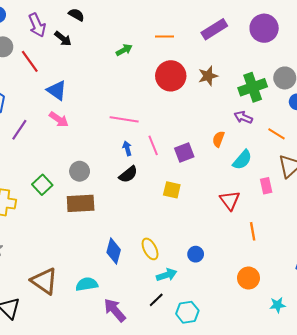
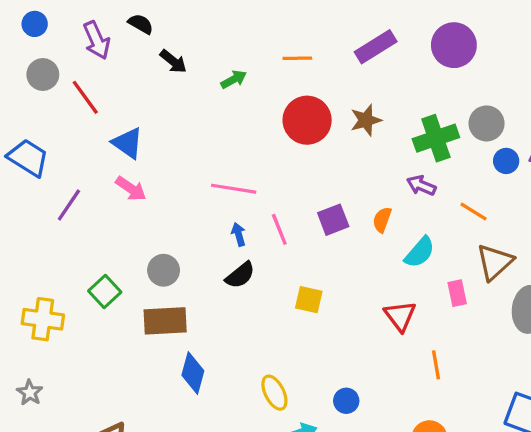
black semicircle: (76, 15) -> (141, 24), moved
black arrow: (63, 39) -> (173, 61), moved
purple square: (184, 153) -> (333, 220), moved
blue diamond: (114, 251) -> (193, 373), moved

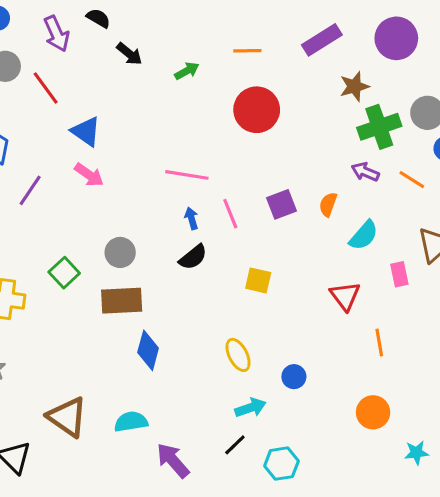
brown star: (366, 120) -> (354, 86), moved
orange line: (473, 212) -> (412, 180), moved
yellow ellipse: (274, 393) -> (238, 355), moved

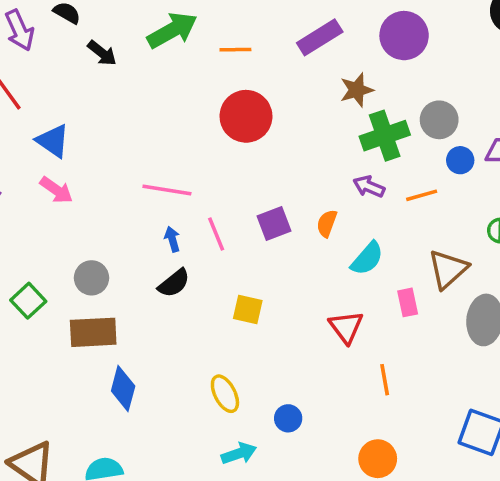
green arrow: (187, 71) -> (172, 30), moved, size x1.8
orange line: (412, 180) -> (422, 195), turned -48

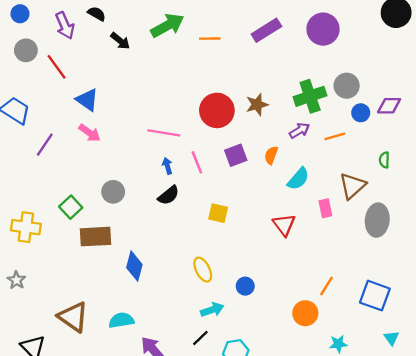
brown star: (357, 90) -> (257, 105), moved
red circle: (246, 116) -> (217, 110), moved
purple arrow: (369, 187) -> (299, 130), turned 126
brown rectangle: (93, 332) -> (95, 237), moved
orange line: (385, 380) -> (327, 286), moved, turned 42

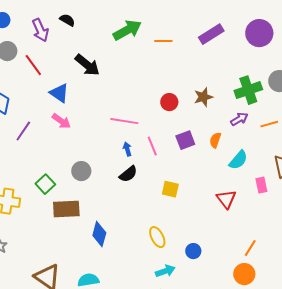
black arrow: (120, 41) -> (87, 65), moved, size x1.5
red circle: (217, 110) -> (169, 102), size x0.6
orange line: (327, 286) -> (250, 248), moved

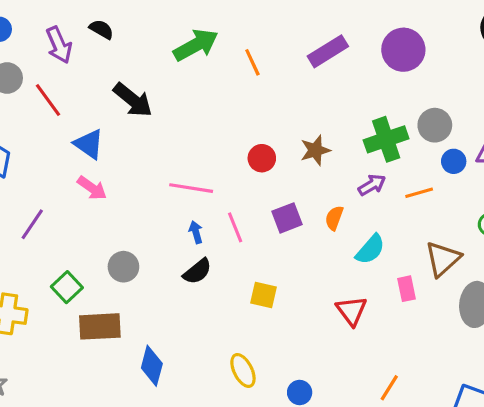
orange line: (163, 41) -> (252, 62), turned 66
purple line: (23, 131) -> (32, 224), moved

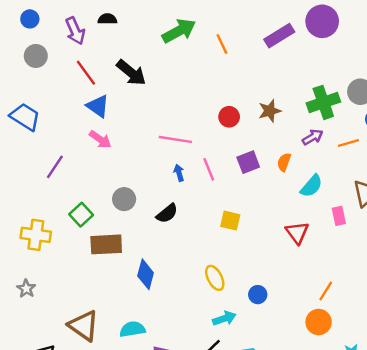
black semicircle: (101, 29) -> (107, 19), turned -30
purple circle: (403, 50) -> (322, 21), moved
red line: (48, 100) -> (86, 73), moved
black semicircle: (197, 271) -> (167, 213), moved

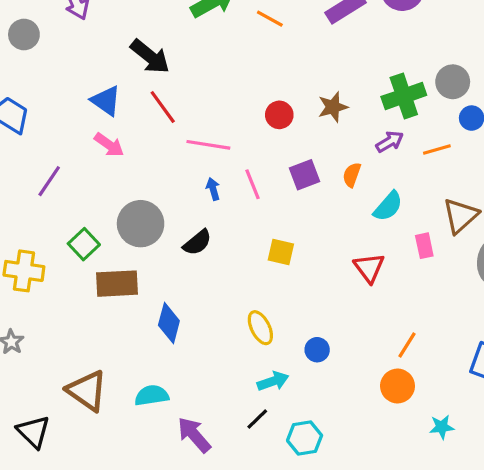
orange line: (222, 44) -> (270, 19), turned -36
red line: (86, 73) -> (163, 107), moved
gray circle: (124, 199) -> (141, 224), size x1.5

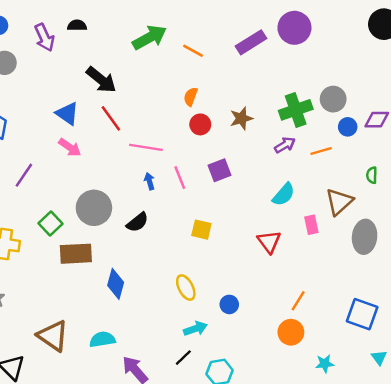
orange semicircle: (352, 175) -> (191, 97), moved

